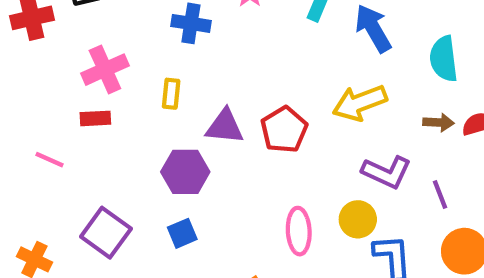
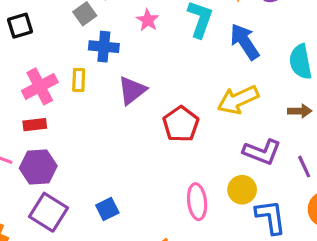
yellow rectangle: (171, 94) -> (79, 80), moved
purple triangle: (225, 127) -> (132, 90), moved, turned -40
purple hexagon: (185, 172) -> (38, 167), moved

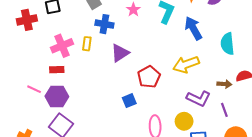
brown arrow: (300, 111) -> (224, 84), moved
blue square: (107, 209) -> (129, 101), moved

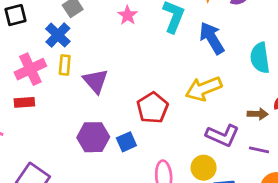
blue cross: (104, 24) -> (58, 35), moved, turned 36
purple triangle: (120, 53) -> (95, 81), moved, turned -36
purple hexagon: (57, 96) -> (93, 137), moved
purple line: (224, 110) -> (259, 150), turned -56

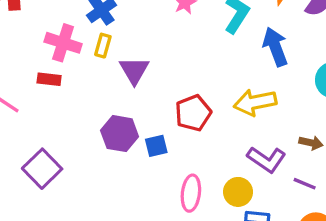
pink cross: (30, 69) -> (63, 43), turned 32

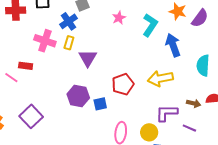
red rectangle: (49, 79) -> (26, 66), moved
purple L-shape: (266, 159) -> (167, 113), turned 145

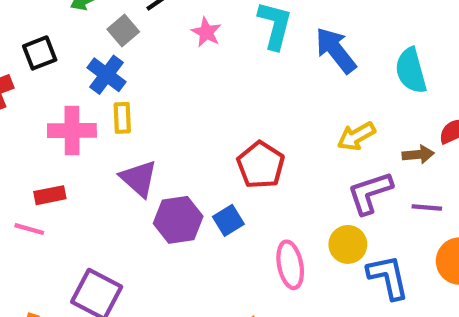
purple triangle: (88, 58) -> (139, 178), moved
yellow arrow: (160, 78) -> (356, 136), moved, size x0.7

